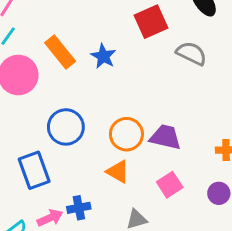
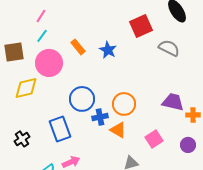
orange rectangle: (60, 52) -> (78, 47), size x0.7
purple trapezoid: (165, 137) -> (173, 102), moved
blue cross: (79, 208) -> (100, 117), moved

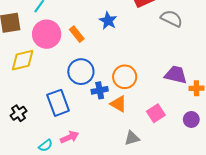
orange rectangle: (78, 47) -> (77, 34), moved

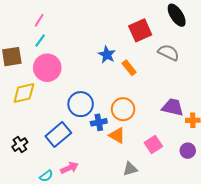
orange rectangle: (77, 34) -> (129, 68), moved
blue rectangle: (58, 103) -> (58, 134), turned 70

